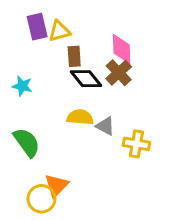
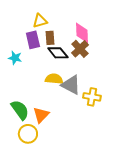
purple rectangle: (37, 27) -> (33, 40), moved
gray triangle: (105, 126) -> (71, 85), size x1.5
green semicircle: (27, 142) -> (20, 110), moved
orange triangle: (56, 185) -> (41, 115), moved

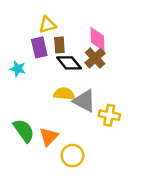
yellow circle: (28, 134) -> (72, 156), moved

